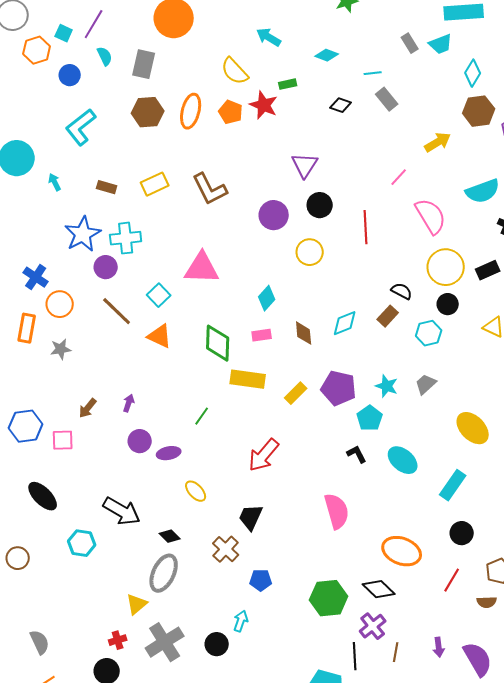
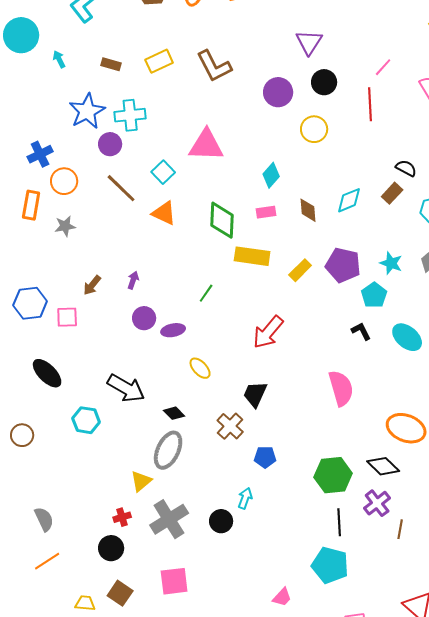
pink line: (399, 177) -> (383, 67), moved
blue cross: (36, 277) -> (40, 154), turned 30
black line: (355, 656) -> (339, 522), moved

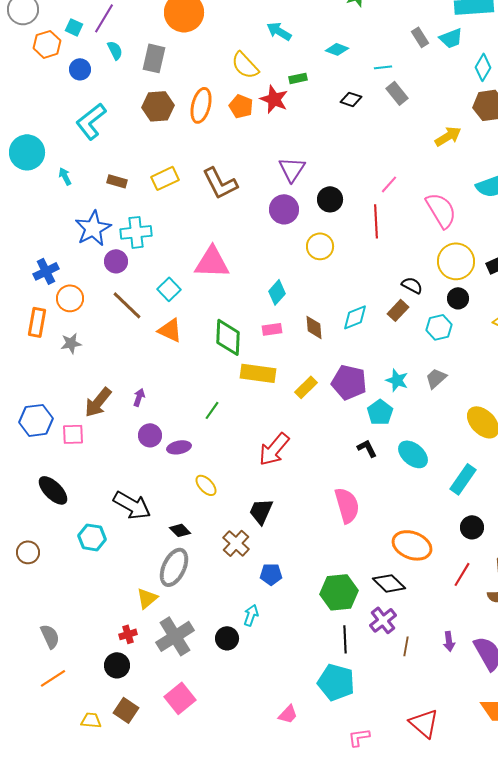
purple triangle: (309, 42) -> (292, 169), moved
brown arrow: (92, 285) -> (98, 402), size x1.5
pink square: (174, 581) -> (180, 698), turned -32

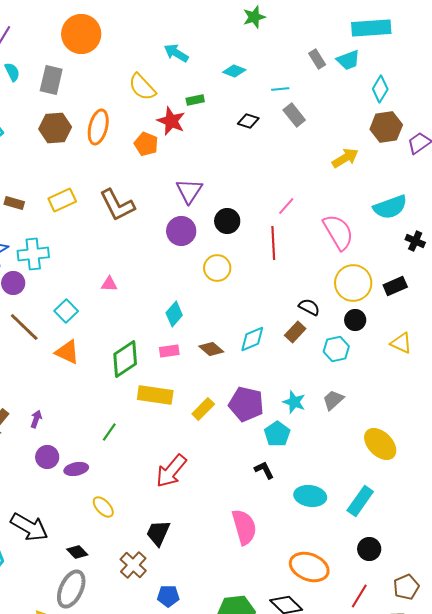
orange pentagon: (241, 106) -> (146, 144), moved
pink triangle: (212, 262) -> (109, 284), size x0.5
brown diamond: (314, 327) -> (211, 349), turned -45
green diamond: (228, 337) -> (125, 359), turned 54
cyan ellipse: (413, 454) -> (310, 496), moved, turned -32

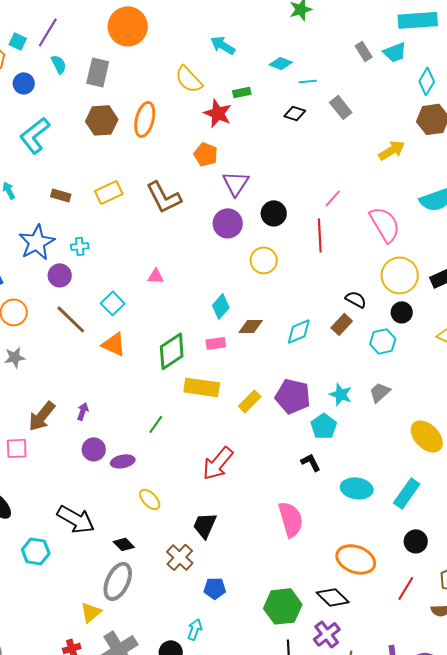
cyan line: (280, 89) -> (308, 81), moved
orange pentagon: (146, 144) -> (206, 154), moved
cyan cross: (33, 254) -> (80, 246), size x0.6
brown diamond: (211, 349) -> (251, 326), moved, turned -40

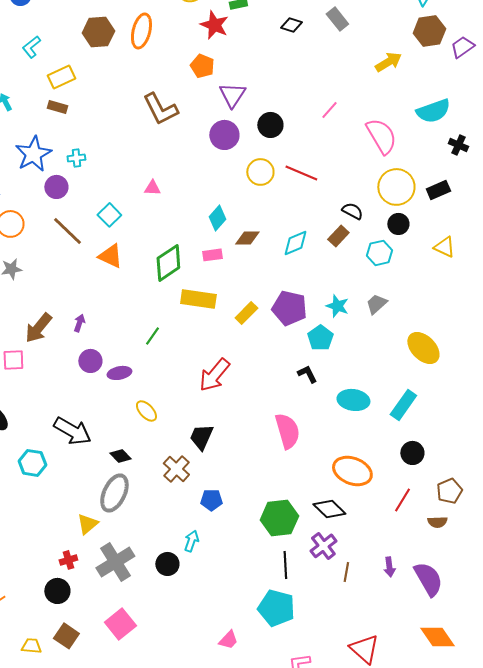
cyan L-shape: (35, 135) -> (31, 47), size x0.6
yellow rectangle: (109, 192) -> (61, 77), moved
red line: (320, 235) -> (301, 173), moved, turned -64

